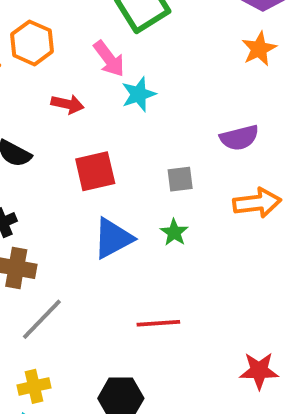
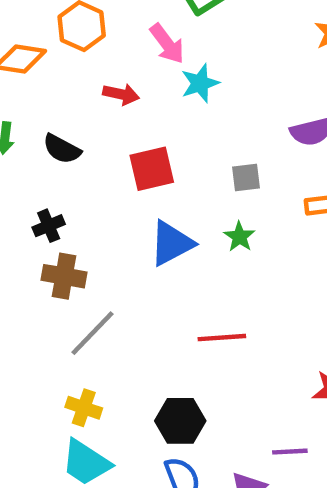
yellow cross: (34, 386) -> (84, 408), turned 32

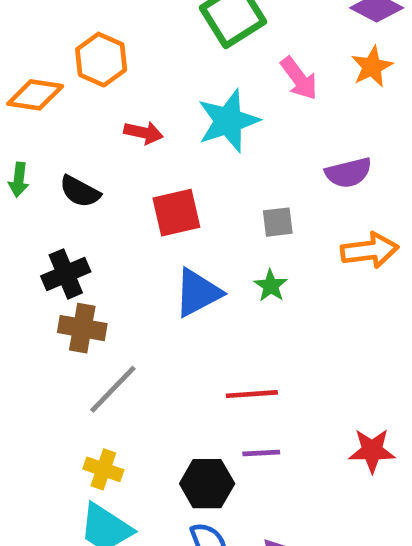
pink arrow: (167, 44) -> (299, 78), moved
cyan star: (200, 83) -> (228, 121), size x1.5
black cross: (49, 226) -> (66, 274), size x1.4
purple line: (290, 452) -> (261, 453), moved

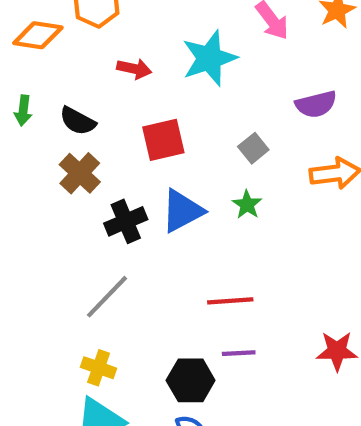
gray square: (278, 222) -> (253, 148), turned -32
black cross: (66, 274) -> (126, 221), moved
brown cross: (82, 328) -> (80, 173), moved, turned 33

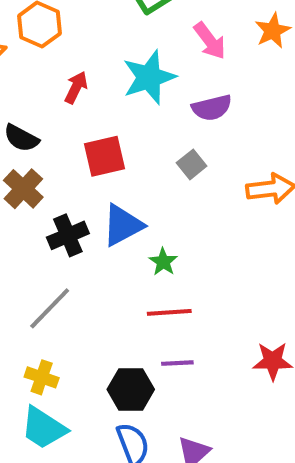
red arrow: (134, 69) -> (76, 87), turned -76
purple semicircle: (316, 104) -> (212, 108), moved
green star: (247, 205) -> (163, 262), moved

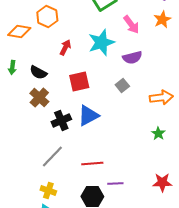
green star: (163, 262) -> (158, 134), moved
red line: (169, 312) -> (92, 164), moved

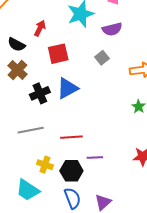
red arrow: (65, 48) -> (40, 28), moved
gray line: (52, 156) -> (31, 130), turned 35
yellow cross: (48, 190) -> (45, 165), moved

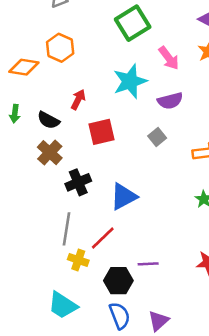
blue triangle: (67, 88) -> (124, 197), moved
gray line: (31, 130) -> (67, 229), turned -70
red line: (71, 137) -> (103, 238), moved, turned -40
yellow cross: (45, 165) -> (78, 260), moved

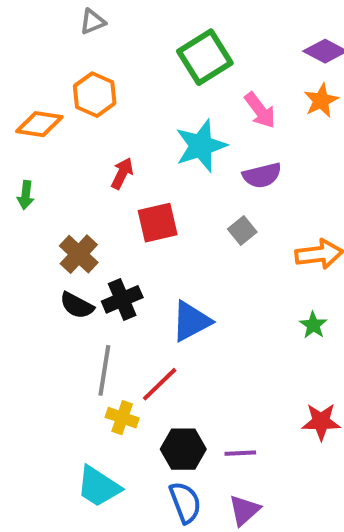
black semicircle: (48, 120) -> (77, 305), moved
purple line: (148, 264) -> (240, 453), moved

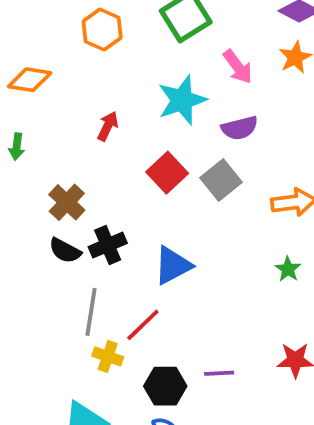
orange hexagon: (95, 95) -> (102, 30), moved
red square: (158, 223) -> (167, 173), moved, turned -30
gray square: (242, 230) -> (221, 180), size x1.5
purple line: (240, 453) -> (219, 373), moved

